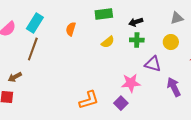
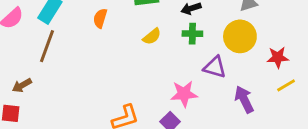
yellow circle: (171, 42) -> (240, 36), size x1.5

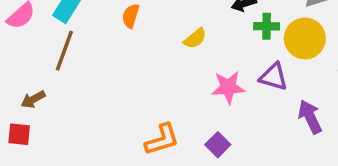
green cross: (192, 34) -> (267, 26), moved
pink star: (184, 94) -> (228, 87), moved

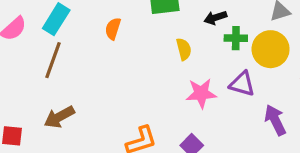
yellow semicircle: (195, 38) -> (184, 49), moved, turned -65
brown arrow: (33, 99) -> (59, 117), moved, size x1.4

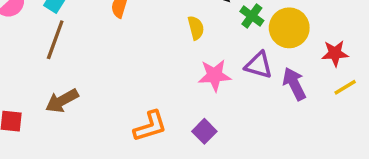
green cross: (236, 38) -> (252, 16), turned 35
purple arrow: (275, 120) -> (294, 84), moved

